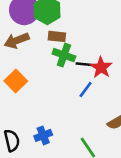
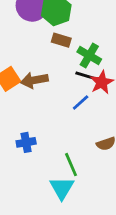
brown arrow: (17, 41) -> (34, 80), moved
green cross: (64, 55) -> (89, 56), moved

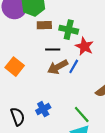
black line: (85, 76) -> (53, 50), moved
brown arrow: (34, 80) -> (58, 67), moved

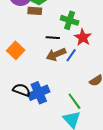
brown rectangle: (44, 25) -> (35, 11), moved
blue cross: (43, 109) -> (39, 93), size x1.5
black semicircle: (18, 117) -> (22, 90), moved, turned -54

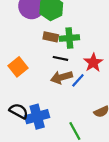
brown rectangle: (35, 11) -> (51, 37), moved
green cross: (70, 20) -> (69, 38), moved, turned -30

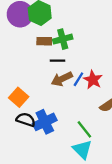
red star: (93, 63) -> (93, 80), moved
orange square: (18, 67) -> (19, 97), moved

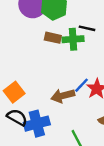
black line: (57, 61) -> (87, 28), moved
brown arrow: (62, 79) -> (63, 96), moved

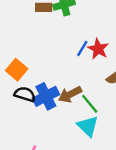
brown arrow: (63, 96) -> (70, 94), moved

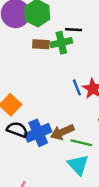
blue line: (82, 49) -> (77, 87), turned -56
green line: (90, 104) -> (81, 143), turned -40

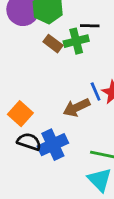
brown rectangle: (41, 44) -> (53, 44), turned 35
brown arrow: (62, 132) -> (77, 107), moved

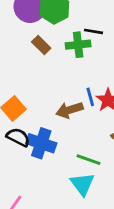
brown rectangle: (53, 44) -> (41, 45), moved
blue cross: (53, 145) -> (41, 143), turned 36

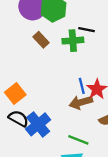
brown arrow: (69, 110) -> (81, 102), moved
blue cross: (41, 143) -> (38, 124), turned 30

